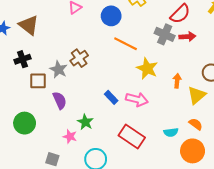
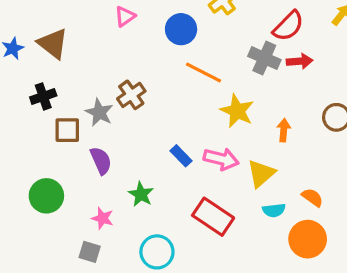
yellow triangle: (197, 95) -> (261, 173), moved
pink star: (70, 136) -> (102, 218), moved

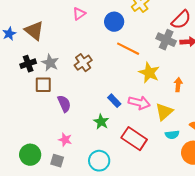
gray star: (99, 113) -> (50, 63), moved
green star: (141, 194) -> (101, 122), moved
green circle: (46, 196) -> (30, 155), moved

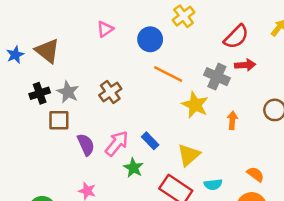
gray cross: (166, 40) -> (217, 77), moved
pink arrow: (139, 103) -> (117, 143), moved, turned -65
yellow triangle: (164, 112) -> (189, 155), moved
cyan semicircle: (172, 135) -> (213, 184), moved

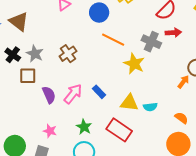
black cross: (40, 93) -> (13, 55), turned -35
orange arrow: (232, 120) -> (183, 82), moved, turned 32
yellow triangle: (189, 155) -> (129, 103), turned 48
green star: (133, 168) -> (84, 127), moved
cyan semicircle: (213, 184) -> (150, 107), moved

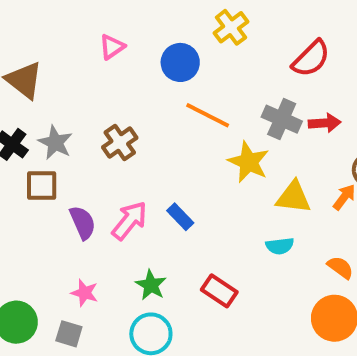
red arrow: (173, 33) -> (325, 123), moved
yellow triangle: (129, 103) -> (293, 197), moved
red rectangle: (119, 130) -> (219, 291), size x0.7

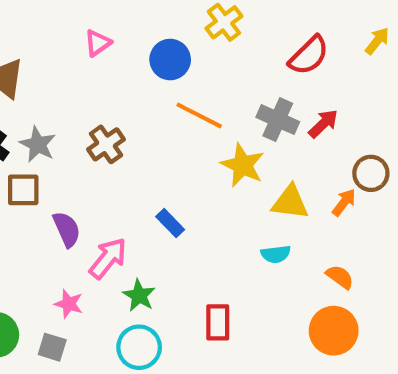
red arrow: (325, 123) -> (323, 124), turned -40
pink arrow: (129, 221) -> (108, 258), moved
red rectangle: (219, 291) -> (218, 322), moved, turned 56

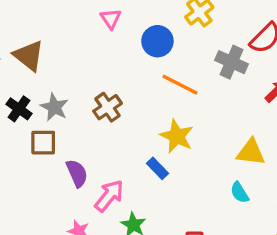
pink triangle: (98, 43) -> (111, 19), moved, turned -30
gray cross: (278, 120) -> (232, 62), moved
yellow star: (243, 165) -> (177, 136), moved
cyan semicircle: (276, 254) -> (240, 193), turned 65

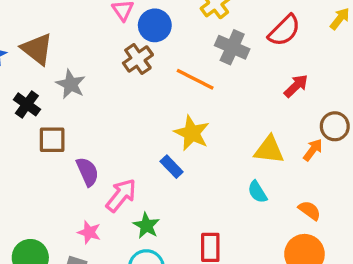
blue circle: (157, 41) -> (155, 25), moved
gray cross: (232, 62) -> (232, 47), moved
gray star: (54, 107) -> (71, 84), moved
brown cross: (108, 107) -> (138, 59), moved

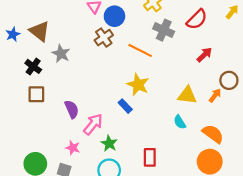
brown square: (52, 140) -> (36, 94), moved
orange semicircle: (310, 210) -> (213, 134), size x1.5

